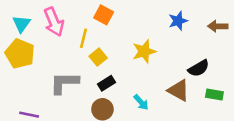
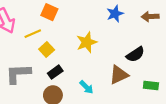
yellow line: (83, 38) -> (33, 34), turned 56
brown triangle: (178, 90) -> (119, 75), turned -50
green rectangle: (214, 95) -> (151, 85), moved

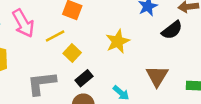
black semicircle: (135, 54) -> (172, 30), moved
brown triangle: (119, 75) -> (157, 76), turned -30

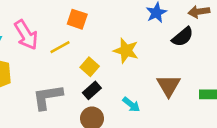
yellow star: (118, 41) -> (126, 51), turned -30
yellow square: (72, 53) -> (90, 67), moved

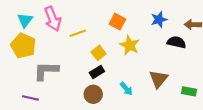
orange square: (77, 19) -> (117, 22), moved
black semicircle: (183, 37) -> (176, 42), turned -138
gray L-shape: (47, 97) -> (46, 71), moved

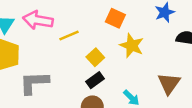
pink arrow: (53, 19) -> (38, 20), turned 125

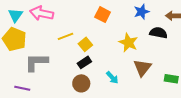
yellow line: (69, 35) -> (65, 36), moved
yellow star: (132, 46) -> (128, 43), moved

